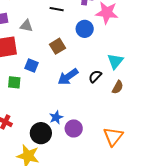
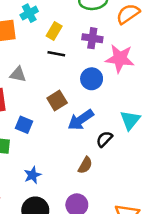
blue arrow: (68, 77) -> (81, 120), moved
brown semicircle: (118, 87) -> (85, 165), moved
blue star: (56, 117) -> (32, 175), moved

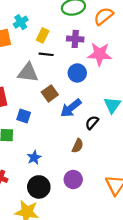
gray triangle: (18, 74) -> (28, 73), moved, size x1.5

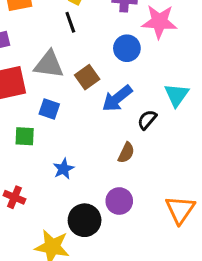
black line: (46, 54) -> (70, 22), moved, turned 64
gray triangle: (28, 73) -> (49, 65), moved
black circle: (39, 187) -> (85, 220), moved

